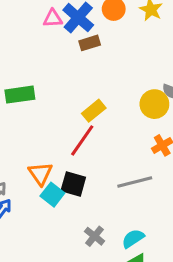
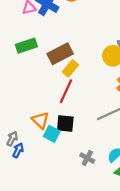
brown rectangle: (90, 43) -> (60, 54), moved, size x1.6
green rectangle: (20, 95) -> (26, 46), moved

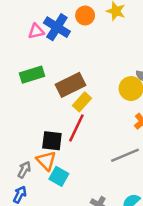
black square: (65, 124) -> (52, 141), moved
gray arrow: (12, 139) -> (24, 170), moved

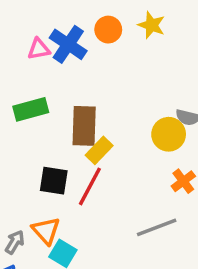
brown rectangle: (71, 85) -> (84, 126), turned -64
black square: (52, 141) -> (54, 181), moved

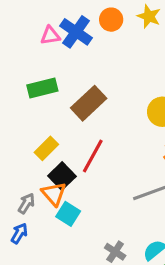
brown rectangle: (84, 126) -> (89, 103), turned 44
yellow rectangle: (99, 150) -> (46, 148), moved
black square: (54, 181) -> (62, 176), moved, turned 36

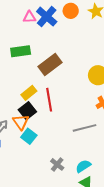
yellow rectangle: (46, 148) -> (29, 93), moved
red line: (93, 156) -> (49, 100), turned -45

